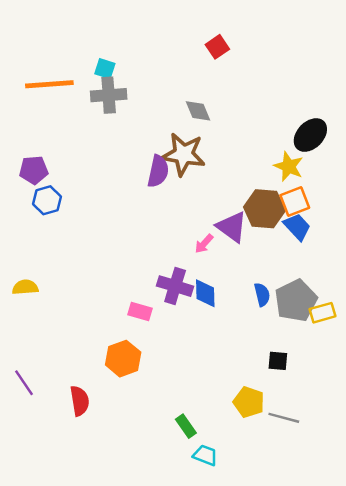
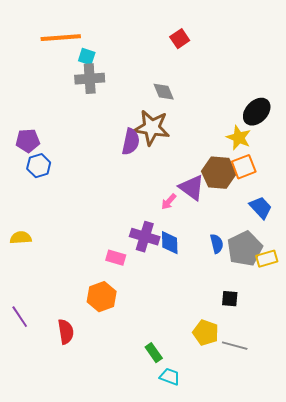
orange line: (49, 84) -> (61, 38), moved
blue trapezoid: (297, 227) -> (261, 208), moved

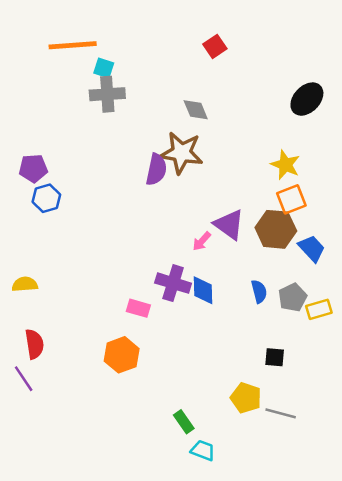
black ellipse: (257, 112) -> (307, 99), moved
brown hexagon: (219, 173) -> (276, 229), moved
gray pentagon: (245, 249) -> (293, 297), size x0.7
red semicircle: (66, 332) -> (34, 344), moved

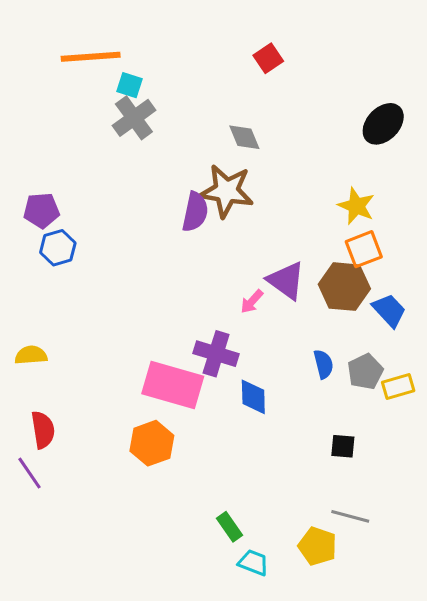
gray cross: (107, 94) -> (134, 118), turned -32
blue diamond: (203, 290) -> (253, 397), moved
pink rectangle: (138, 308) -> (173, 385), size x2.0
yellow pentagon: (246, 398) -> (318, 546), moved

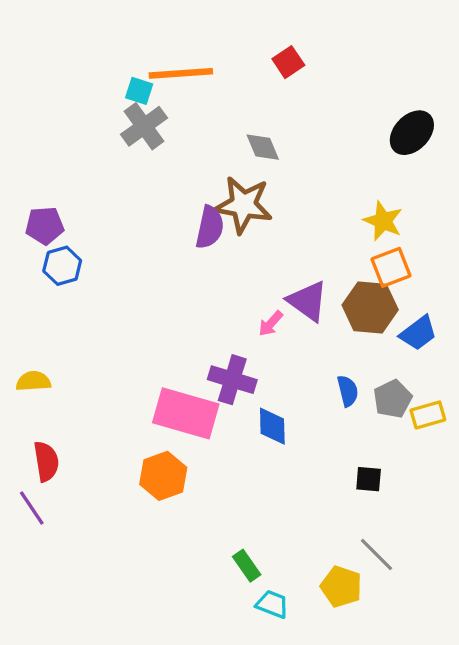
orange line: (91, 57) -> (181, 73), moved
blue trapezoid: (389, 310) -> (418, 333), turned 96
gray line: (350, 516) -> (377, 554), turned 30

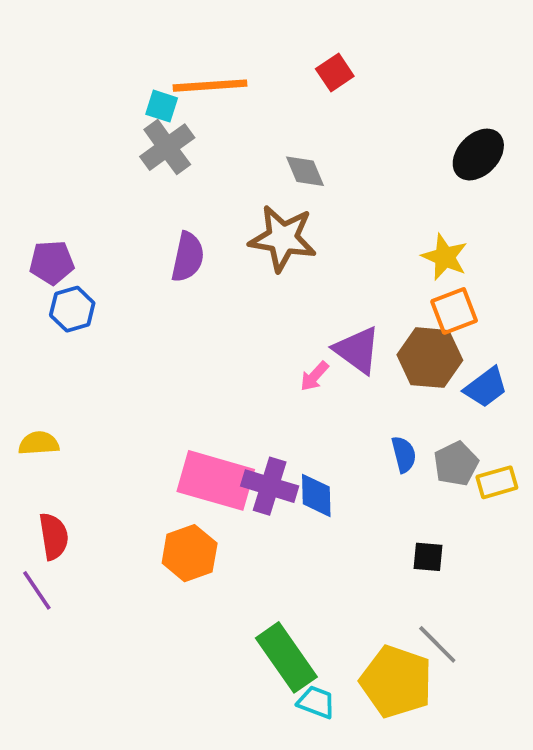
purple semicircle: (210, 227) -> (188, 257), moved
purple cross: (232, 380) -> (270, 486), moved
green rectangle: (247, 566) -> (286, 657), size x1.8
yellow pentagon: (341, 587) -> (396, 682), size x1.5

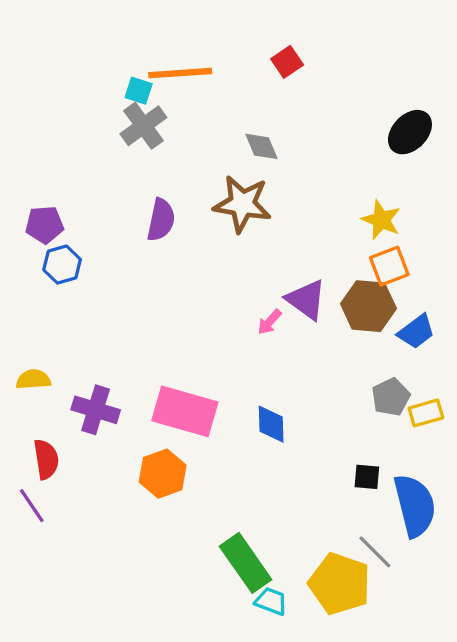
blue semicircle: (404, 454) -> (415, 506), moved, size x2.0
purple cross: (270, 486) -> (96, 410), moved

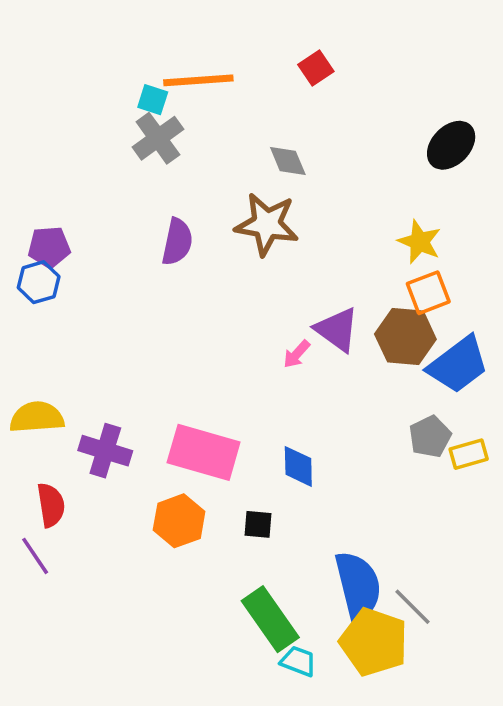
blue hexagon: (62, 265) -> (39, 282), moved
blue trapezoid: (416, 332) -> (458, 365), size x1.5
yellow semicircle: (33, 379) -> (37, 417), size x1.4
black square: (367, 477) -> (258, 524), moved
blue semicircle: (415, 506) -> (358, 586), moved

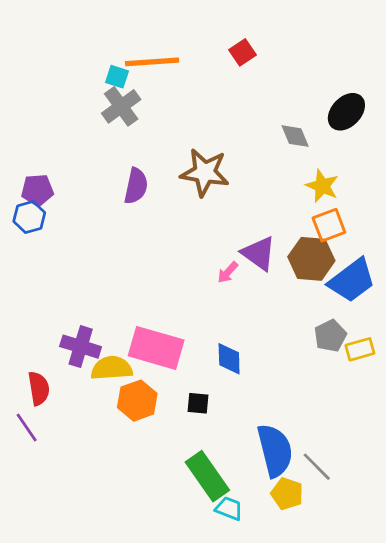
gray diamond: (288, 161) -> (295, 136), moved
yellow semicircle: (37, 417) -> (112, 368), moved
yellow pentagon: (374, 642) -> (287, 494), size x0.6

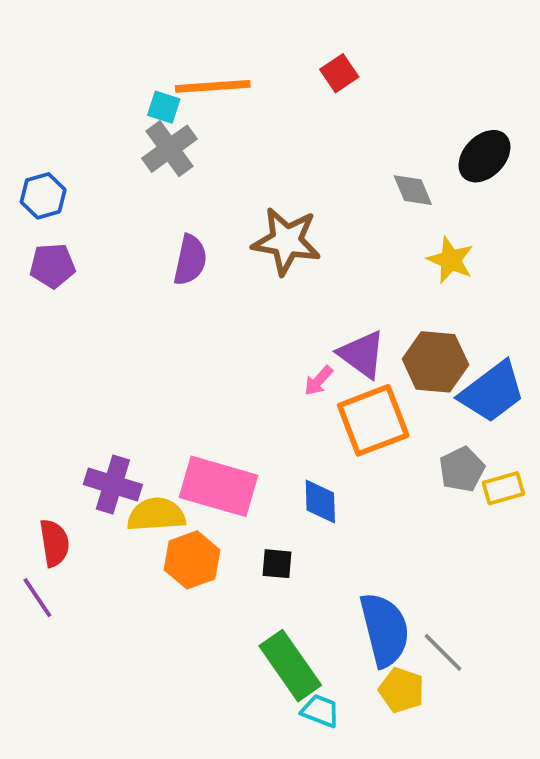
blue hexagon: (29, 217) -> (43, 196), moved
orange square: (329, 225) -> (373, 420), moved, size x1.5

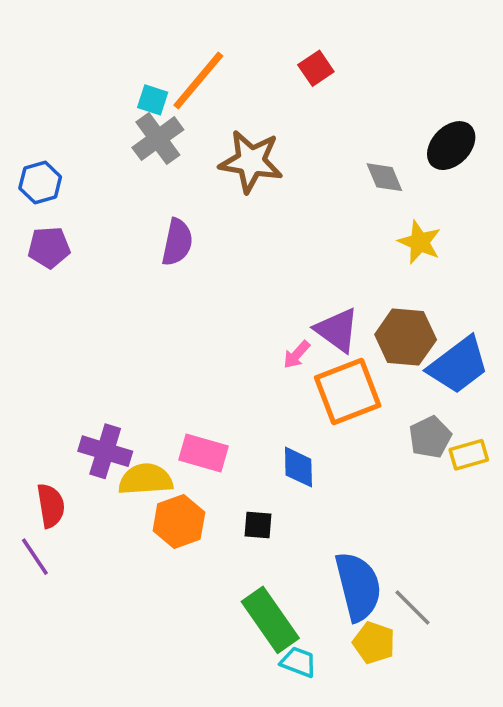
orange line: (213, 86) -> (198, 81), turned -46
brown star: (286, 241) -> (251, 161), moved
pink rectangle: (218, 486) -> (204, 453), size x0.7

